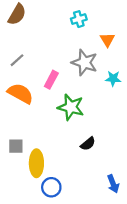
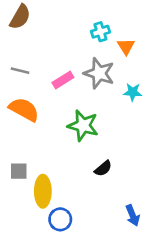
cyan cross: (79, 19) -> (100, 32), moved
gray line: (17, 60) -> (20, 71), turned 56
pink rectangle: (51, 80) -> (63, 80), moved, turned 30

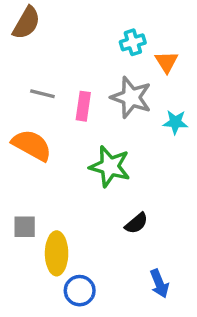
gray line: (20, 71) -> (42, 94), moved
pink rectangle: (63, 80) -> (83, 106), turned -50
blue arrow: (133, 215) -> (159, 284), moved

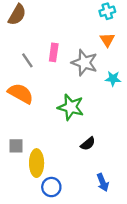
cyan cross: (133, 42) -> (107, 11), moved
gray line: (42, 94) -> (27, 60), turned 42
pink rectangle: (83, 106) -> (54, 52), moved

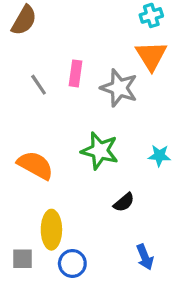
orange triangle: (107, 40) -> (151, 56), size x1.5
cyan star: (113, 79) -> (159, 156), moved
orange semicircle: (21, 93) -> (35, 165), moved
gray square: (16, 146) -> (22, 259), moved

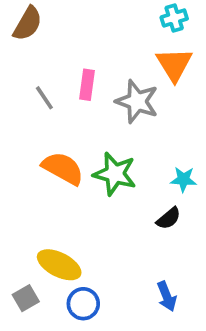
orange semicircle: (35, 165) -> (63, 168), moved
black semicircle: (124, 202) -> (169, 218), moved
yellow ellipse: (51, 230) -> (59, 265), turned -63
gray square: (22, 259) -> (26, 298), turned -30

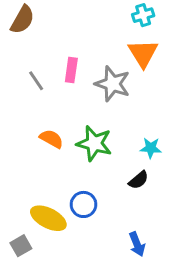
orange semicircle: (63, 168) -> (51, 139), size x0.7
blue circle: (83, 304) -> (84, 204), moved

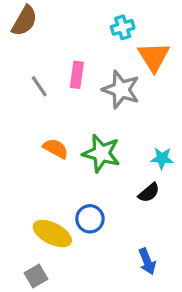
cyan cross: (143, 15) -> (123, 27), moved
gray square: (21, 246) -> (36, 276), moved

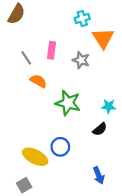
gray star: (121, 90) -> (81, 60), size x0.7
orange semicircle: (56, 148) -> (38, 81), moved

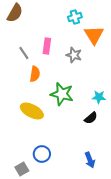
orange semicircle: (38, 81) -> (35, 74), turned 70
blue circle: (60, 147) -> (42, 154), moved
yellow ellipse: (35, 157) -> (32, 111), moved

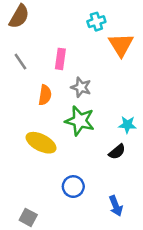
gray line: (24, 53) -> (20, 62), moved
gray star: (74, 55) -> (81, 87), moved
blue circle: (42, 154) -> (73, 187), moved
gray square: (22, 169) -> (28, 217), turned -32

